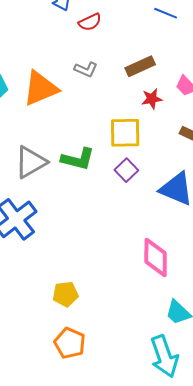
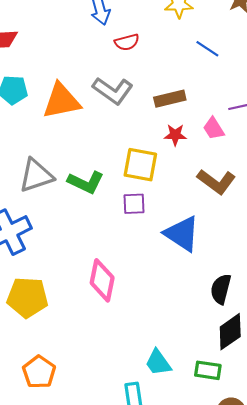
gray L-shape: (86, 69) -> (113, 91), size x1.6
purple square: (126, 170) -> (134, 204), turned 30
pink diamond: (156, 257) -> (102, 280), moved
yellow pentagon: (65, 294) -> (27, 297), moved, size x1.5

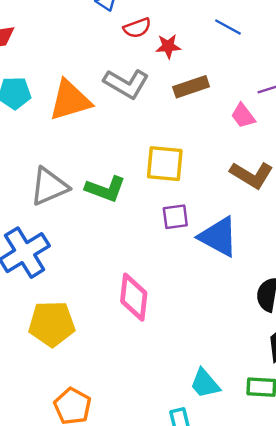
red star: (175, 135) -> (168, 46), moved
purple square: (134, 204) -> (175, 217), moved

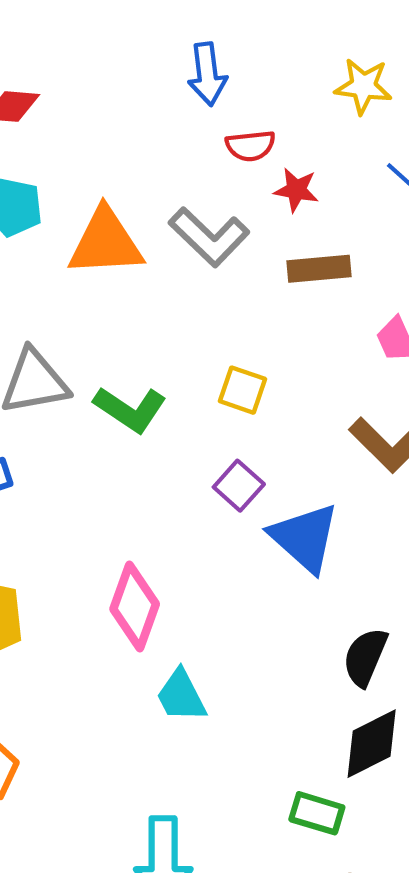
yellow square: (165, 164) -> (242, 390), size x0.7
purple square: (175, 217) -> (239, 486), turned 36
cyan trapezoid: (205, 383) -> (181, 696), moved

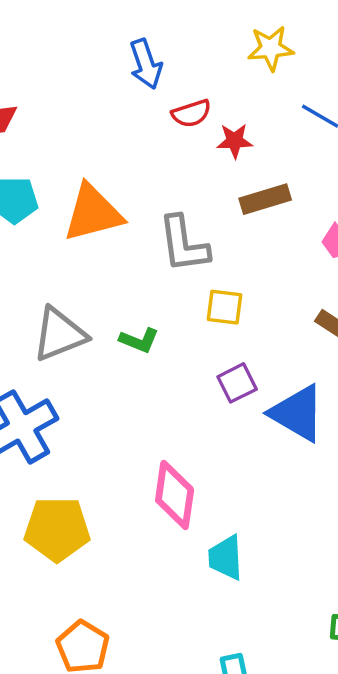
gray L-shape: (209, 237) -> (184, 244), moved, turned 50
green L-shape: (130, 409) -> (139, 340), size x0.7
purple square: (239, 486) -> (237, 383), turned 33
cyan trapezoid: (181, 696) -> (226, 558), turned 36

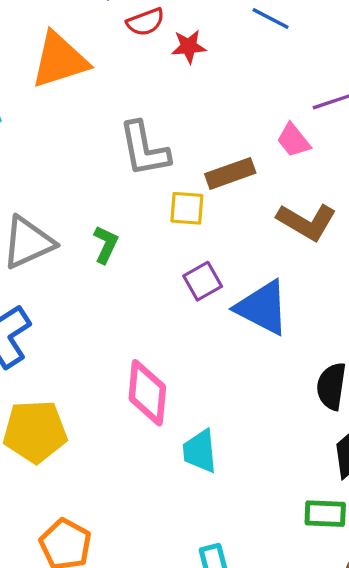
brown rectangle: (265, 199) -> (230, 173), moved
orange triangle: (93, 213) -> (60, 60), moved
green L-shape: (139, 340) -> (106, 244), turned -84

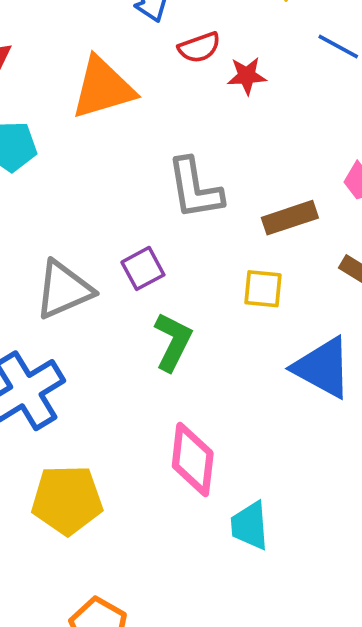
yellow square: (187, 208) -> (263, 289), moved
green L-shape: (106, 244) -> (173, 342), moved, size x1.4
purple square: (203, 281) -> (143, 268), moved

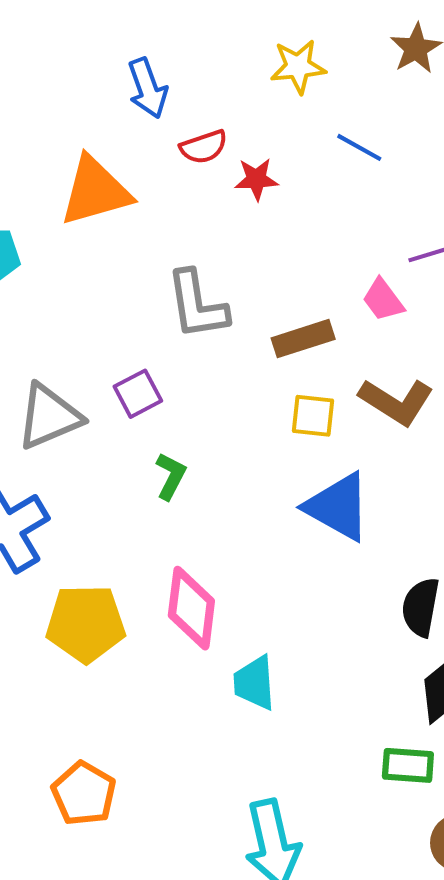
yellow square: (263, 289) -> (313, 416), moved
green L-shape: (173, 342) -> (171, 476), size x0.7
yellow pentagon: (67, 500) -> (86, 624), moved

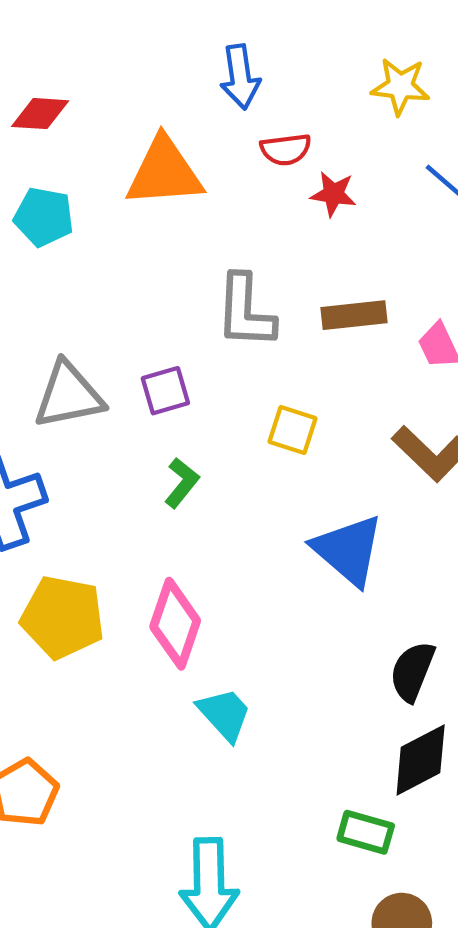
brown rectangle: (303, 339) -> (354, 315), moved
yellow square: (313, 416) -> (293, 430), moved
cyan trapezoid: (254, 683) -> (224, 714), turned 130

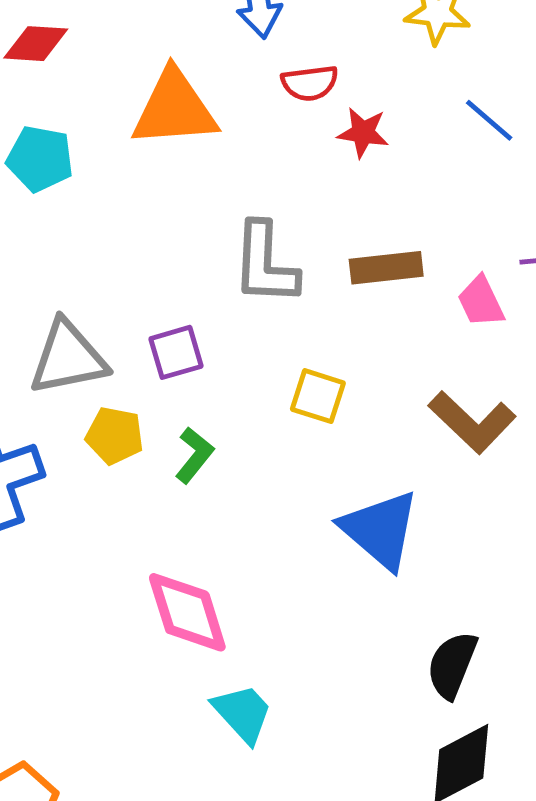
yellow pentagon: (63, 617) -> (115, 436), moved, size x0.6
pink diamond: (175, 624) -> (187, 612), turned -36

